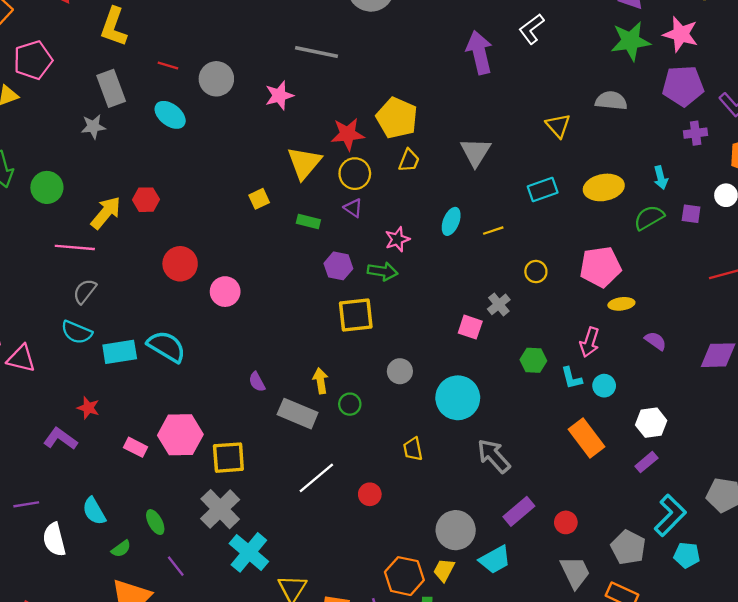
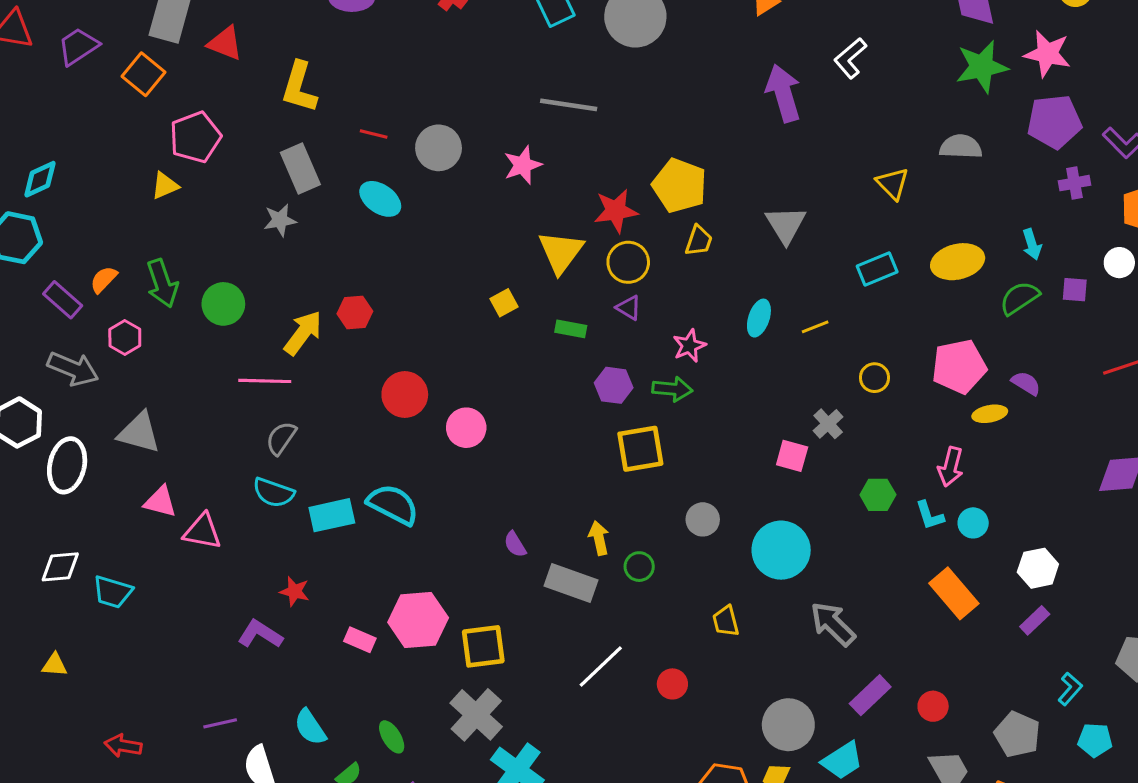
purple semicircle: (655, 341) -> (1026, 383), moved
cyan L-shape: (670, 515) -> (1070, 689), size x0.6

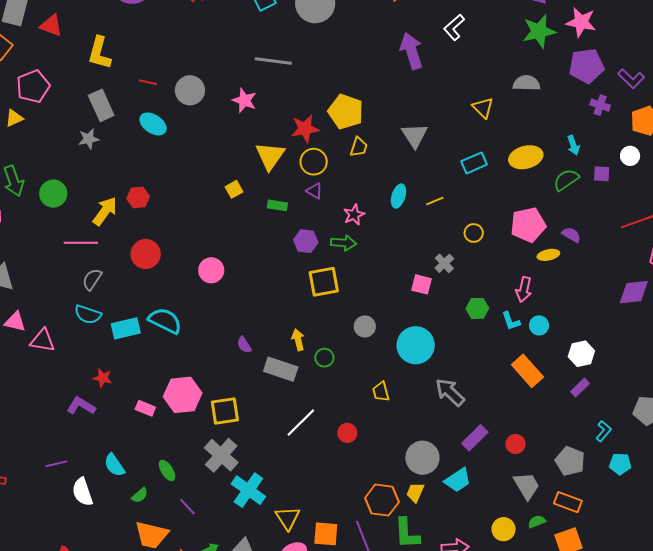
pink star: (523, 165) -> (244, 100), turned -30
purple cross: (1074, 183) -> (600, 105), turned 30
red circle: (405, 395) -> (146, 254), moved

